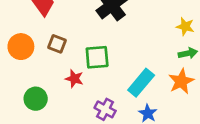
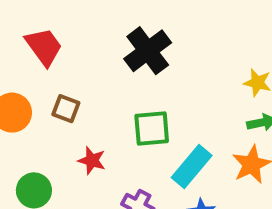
green square: (97, 57) -> (152, 129), moved

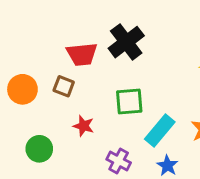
red trapezoid: (44, 47) -> (82, 54), moved, turned 120

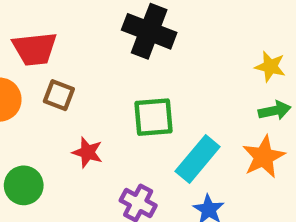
black cross: (126, 42) -> (149, 31), turned -32
red trapezoid: (82, 54) -> (35, 49), moved

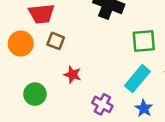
green square: (154, 117) -> (144, 41), moved

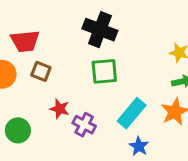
green square: (144, 41) -> (104, 71), moved
purple cross: (102, 104) -> (84, 125), moved

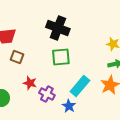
blue star: (139, 146) -> (69, 106), moved

